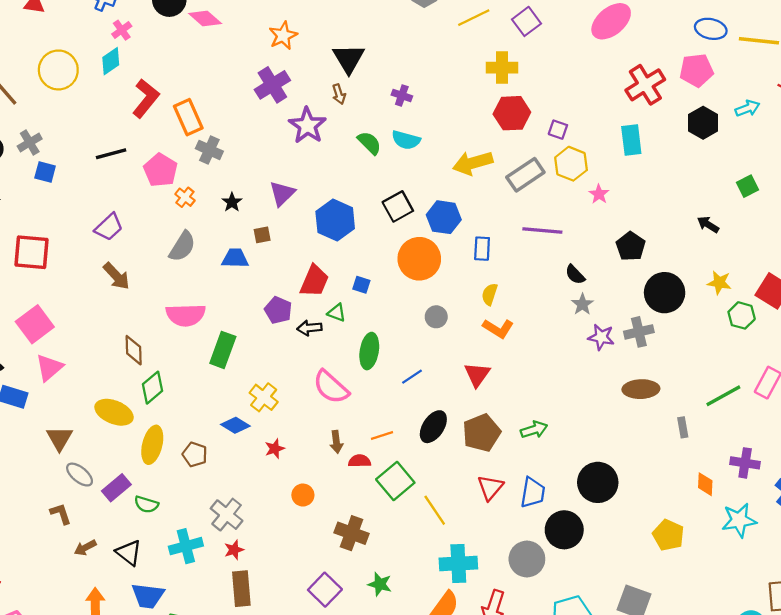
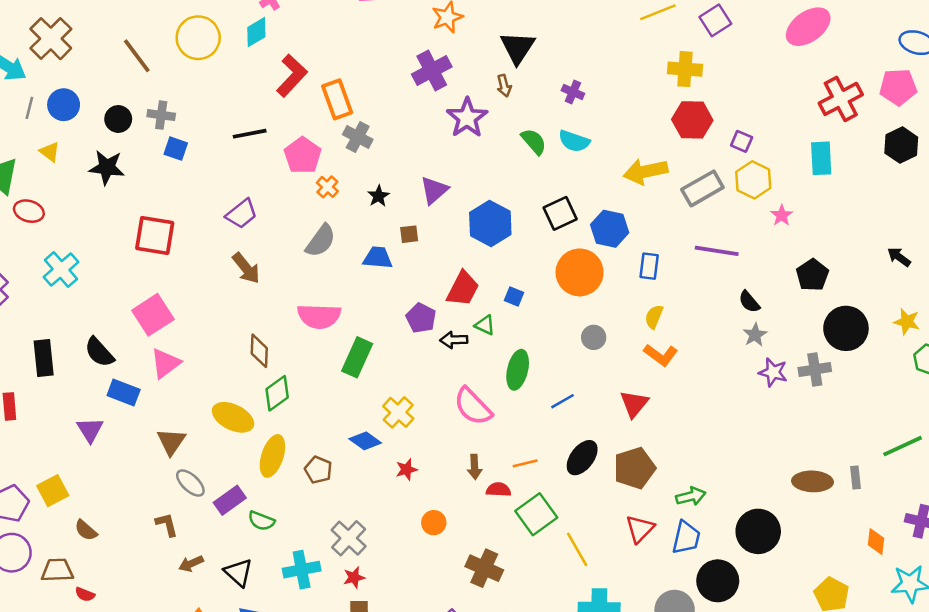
gray cross: (30, 142) -> (161, 115), turned 35
brown ellipse: (641, 389) -> (813, 481), moved
green arrow: (534, 430) -> (691, 496), moved

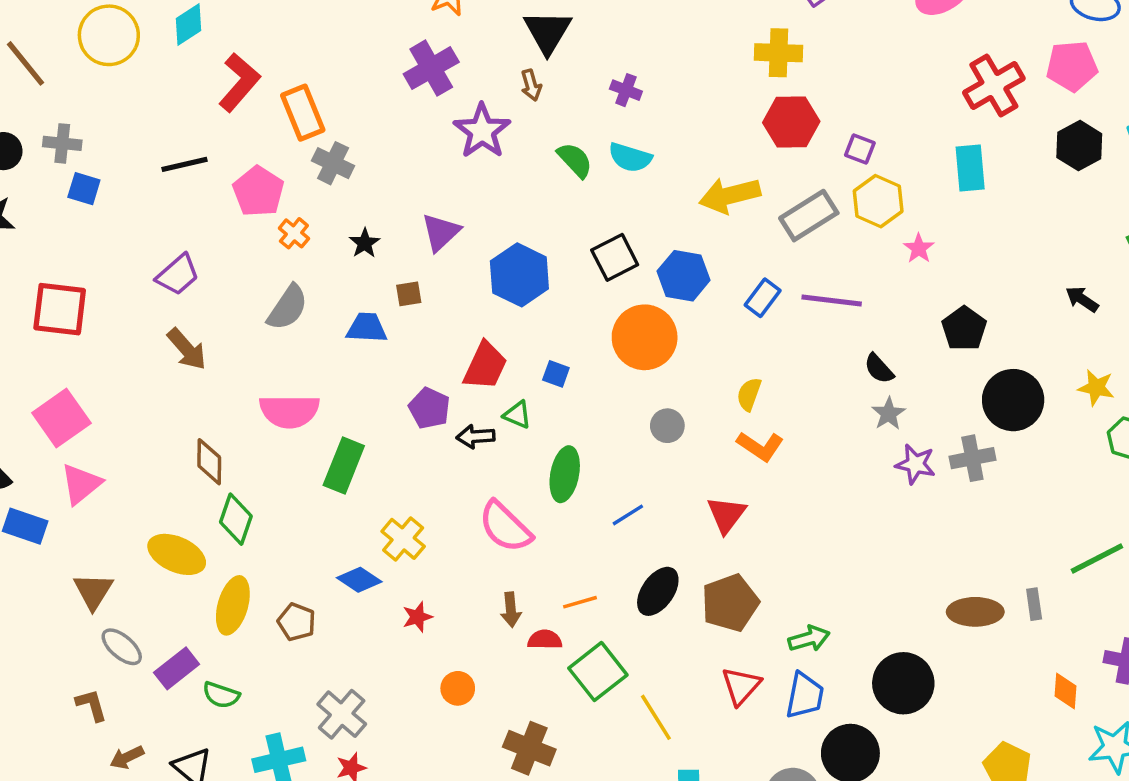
blue rectangle: (649, 266) -> (763, 298), moved, turned 32
green diamond: (277, 393) -> (236, 519), turned -33

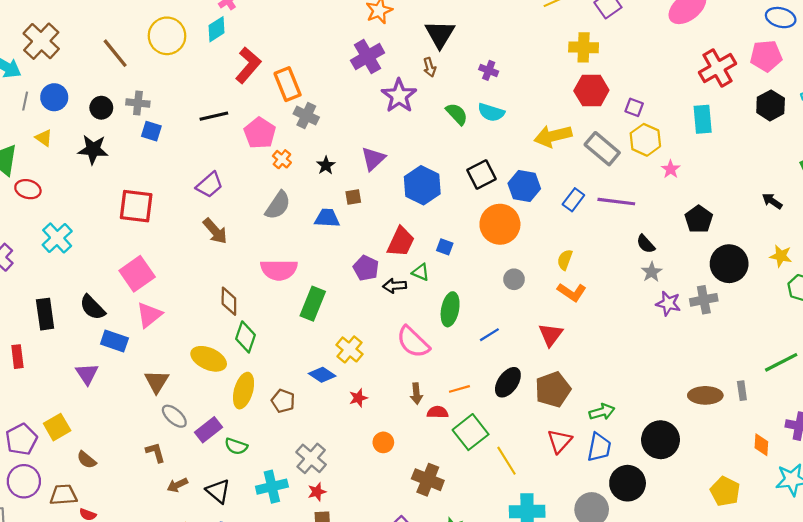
gray rectangle: (809, 216) -> (602, 149), turned 72

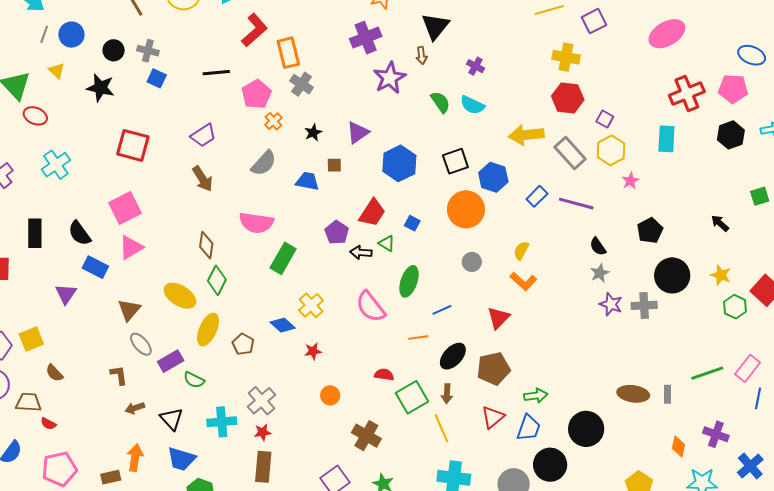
orange line: (459, 389) -> (418, 338), moved
brown arrow: (416, 394) -> (447, 394), moved

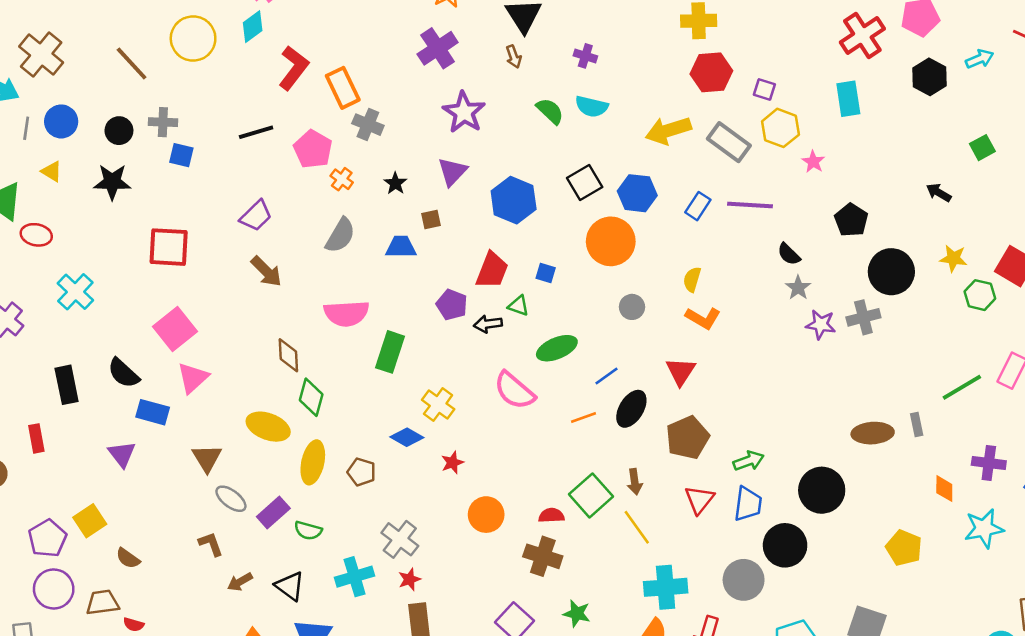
purple star: (390, 78) -> (464, 112), moved
green ellipse: (409, 281) -> (557, 348), turned 60
black ellipse: (453, 356) -> (631, 409), moved
red semicircle: (384, 375) -> (551, 515), moved
orange circle: (330, 395) -> (486, 515), size x1.4

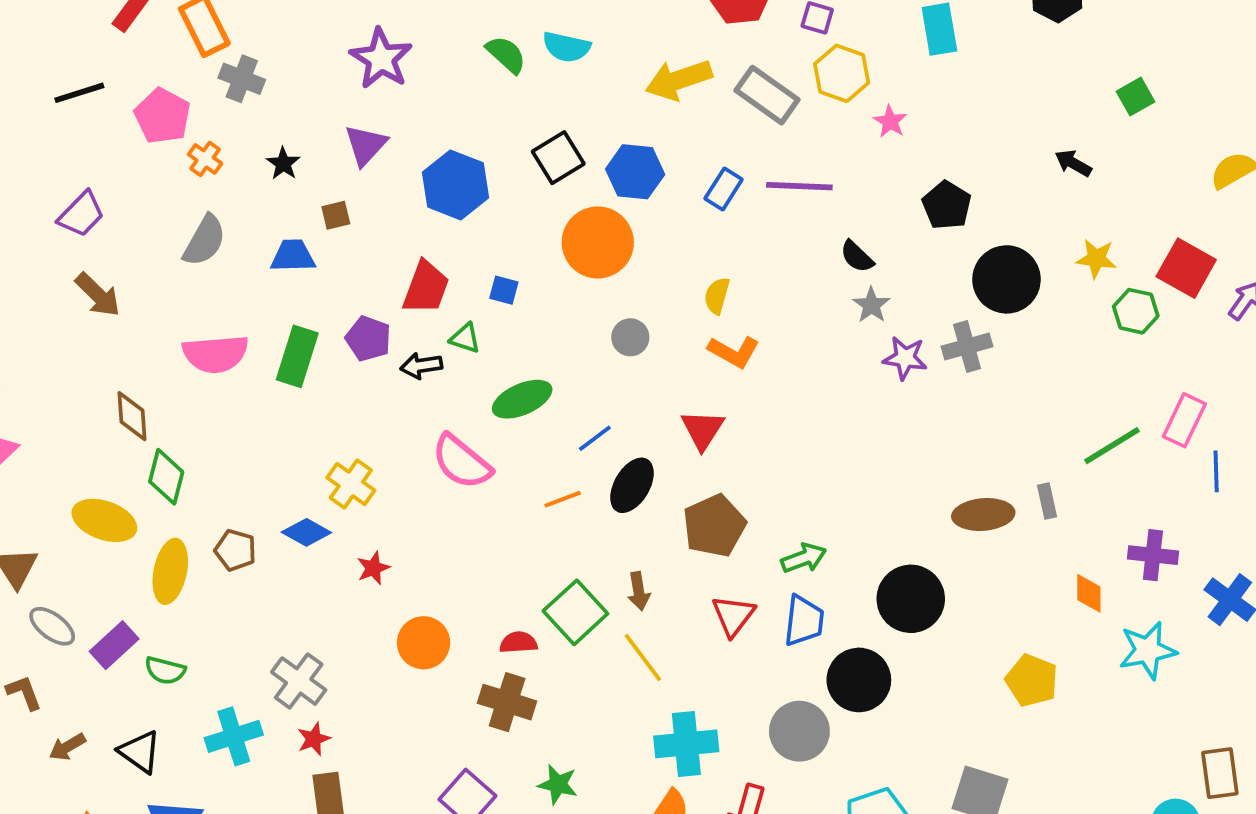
green rectangle: (390, 352) -> (297, 356), moved
brown pentagon: (362, 472) -> (235, 550), moved

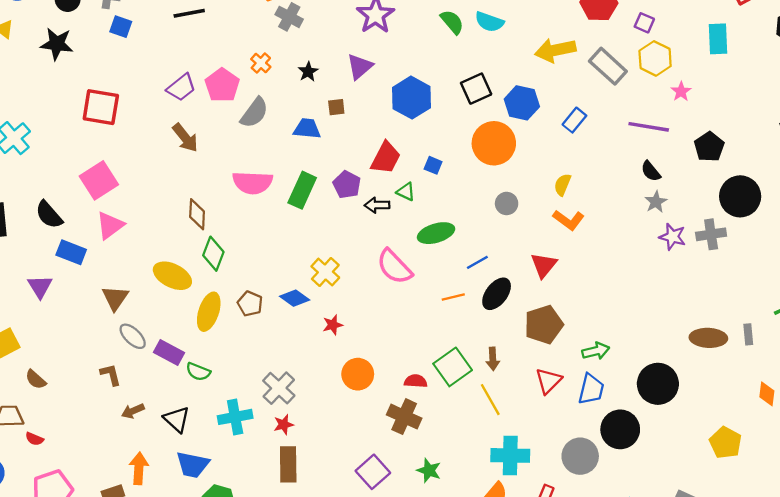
pink pentagon: (162, 116) -> (222, 85), moved
purple line: (799, 186) -> (649, 127), moved
purple rectangle: (114, 645) -> (169, 352), turned 64

